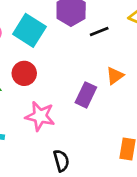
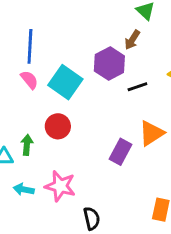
orange triangle: (115, 76) -> (151, 133), size x1.4
pink star: (40, 116) -> (60, 186), moved

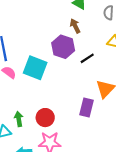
brown arrow: (132, 40) -> (75, 26), turned 136
red circle: (58, 126) -> (45, 118), moved

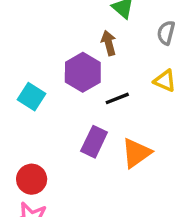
cyan square: (35, 68) -> (31, 97), size x0.7
purple rectangle: (86, 108) -> (94, 142), moved

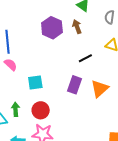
purple hexagon: (83, 72) -> (52, 28), moved
cyan square: (31, 97) -> (35, 82), moved, turned -35

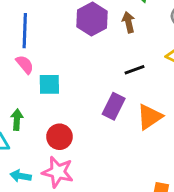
cyan square: (35, 82) -> (49, 84), moved
green arrow: (16, 109) -> (17, 120), moved

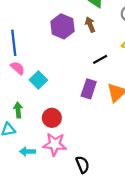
cyan square: (49, 84) -> (38, 80), turned -35

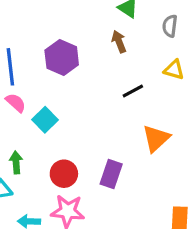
purple hexagon: (63, 26) -> (62, 58), moved
purple rectangle: (89, 89) -> (111, 174), moved

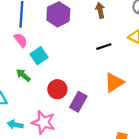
green arrow: (16, 162) -> (23, 75), moved, turned -56
red circle: (64, 174) -> (57, 89), moved

